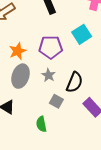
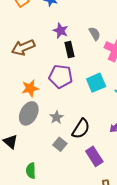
purple pentagon: (51, 47) -> (61, 76), moved
green semicircle: (41, 124) -> (31, 171), moved

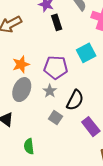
purple pentagon: (61, 76) -> (56, 67), moved

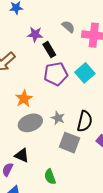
purple pentagon: (56, 67) -> (56, 74), moved
gray ellipse: (22, 90) -> (30, 123), turned 60
gray square: (55, 118) -> (69, 143), size x1.5

